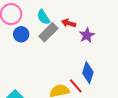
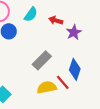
cyan semicircle: (43, 17) -> (31, 14), turned -112
gray rectangle: (48, 32) -> (42, 60), moved

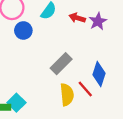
purple star: (74, 32) -> (98, 21), moved
yellow semicircle: (47, 87) -> (67, 95), turned 96

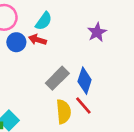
red arrow: (77, 18) -> (37, 40), moved
blue diamond: (99, 74) -> (85, 81), moved

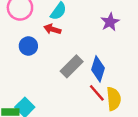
blue circle: (16, 42) -> (28, 46), moved
yellow semicircle: (64, 112) -> (114, 99), moved

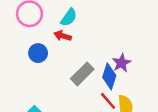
purple star: (110, 22) -> (122, 63), moved

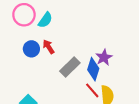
cyan semicircle: (69, 17) -> (45, 20), moved
red arrow: (63, 36) -> (48, 47), moved, turned 40

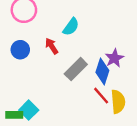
cyan semicircle: (45, 20) -> (71, 27), moved
blue circle: (31, 49) -> (20, 50), moved

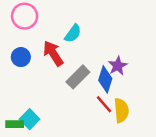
red arrow: (52, 46) -> (53, 53), size x1.5

